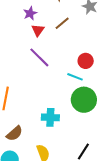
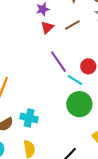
purple line: (39, 57) -> (58, 62), moved
cyan cross: (50, 117) -> (29, 118), moved

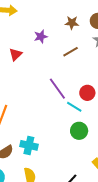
red triangle: (47, 27) -> (16, 54), moved
green circle: (79, 104) -> (79, 131), size x0.7

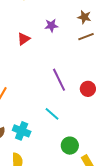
brown line: (71, 52) -> (86, 37), moved
cyan line: (74, 107) -> (52, 114), moved
green circle: (79, 131) -> (70, 146), moved

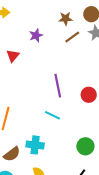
purple line: (59, 80) -> (58, 86), turned 30
red circle: (88, 89) -> (89, 95), moved
cyan line: (52, 114) -> (52, 115), moved

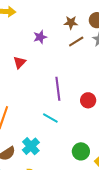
red triangle: (13, 56) -> (20, 62), moved
cyan cross: (35, 145) -> (31, 146), turned 36

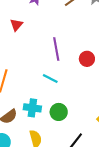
cyan cross: (31, 146) -> (32, 108), turned -36
green circle: (81, 151) -> (59, 112), moved

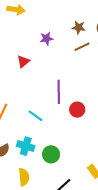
red circle: (87, 59) -> (77, 110), moved
cyan line: (50, 78) -> (35, 116), moved

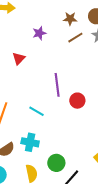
green circle: (51, 154) -> (56, 163), moved

